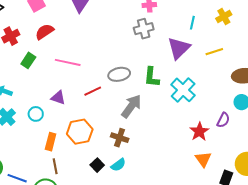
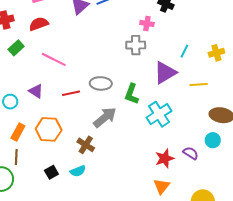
purple semicircle: (223, 120) -> (191, 153), turned -98
black square: (97, 165) -> (51, 172), moved

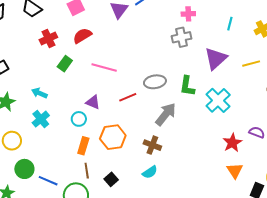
cyan line: (184, 51) -> (230, 24), moved
cyan circle: (10, 102) -> (79, 119), moved
black square: (51, 172) -> (111, 179), moved

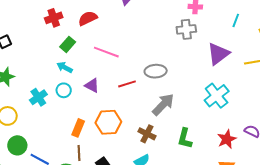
green L-shape: (187, 86) -> (185, 138), moved
cyan arrow: (39, 93) -> (65, 67), moved
cyan circle: (79, 119) -> (64, 90), moved

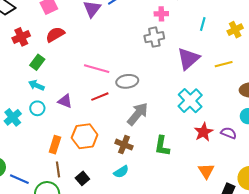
pink line: (106, 52) -> (97, 69), moved
red star: (227, 139) -> (204, 132), moved

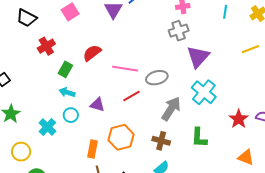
red semicircle: (55, 34) -> (92, 53), moved
purple triangle: (188, 59) -> (198, 57), moved
cyan cross: (190, 101) -> (204, 92), moved
orange triangle: (206, 171) -> (246, 157), turned -30

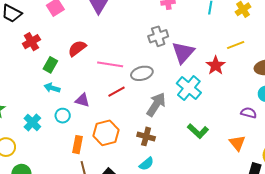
gray cross: (179, 31) -> (158, 36), moved
cyan circle: (71, 115) -> (63, 116), moved
red star: (239, 119) -> (216, 65), moved
green L-shape: (199, 138) -> (198, 131), moved, turned -50
orange triangle: (246, 157) -> (237, 143), moved, turned 30

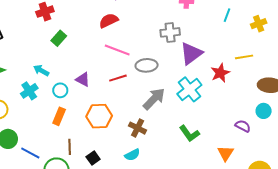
red semicircle: (77, 48) -> (109, 21), moved
cyan arrow: (52, 88) -> (41, 70), moved
orange rectangle: (77, 145) -> (59, 116), moved

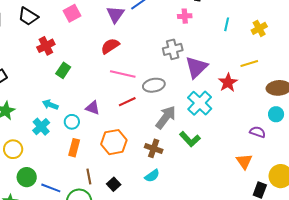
green L-shape: (189, 133) -> (190, 139), moved

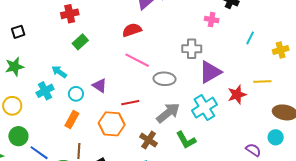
red line: (127, 102) -> (130, 103), moved

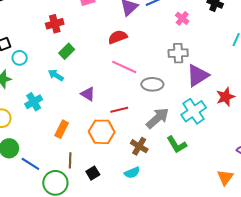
pink cross: (212, 20) -> (182, 18), moved, turned 32
cyan arrow: (59, 72) -> (56, 75), moved
cyan circle: (76, 94) -> (20, 58), moved

